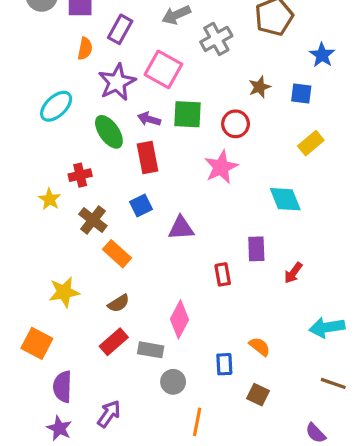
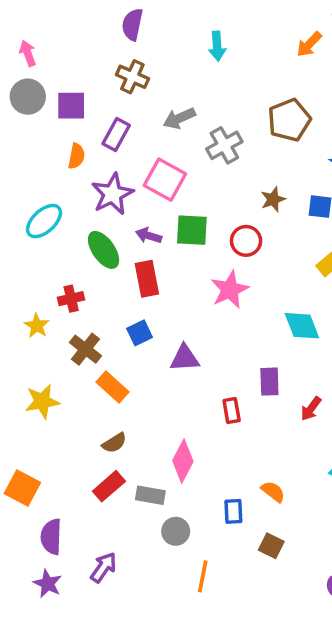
yellow star: (64, 292) -> (42, 401), moved

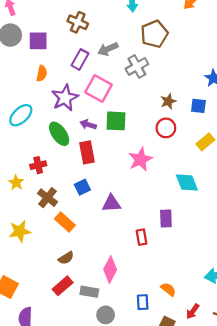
brown pentagon: (289, 120) -> (154, 34), moved
purple rectangle: (116, 134) -> (80, 59), moved
red circle: (246, 241) -> (166, 128), moved
red arrow: (311, 409) -> (193, 311), moved

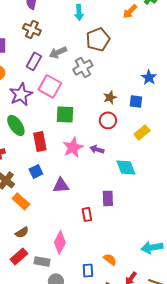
purple arrow: (88, 124) -> (97, 149), moved
pink star: (140, 159) -> (73, 147), moved

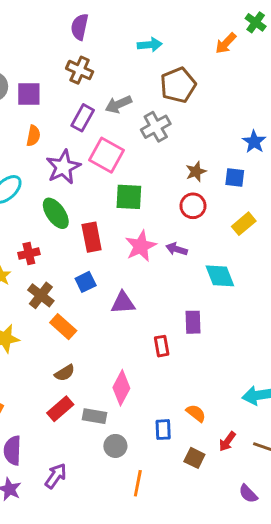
cyan arrow: (79, 12) -> (150, 45), turned -91

